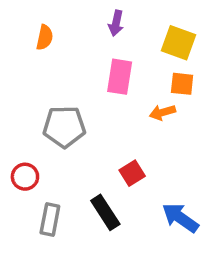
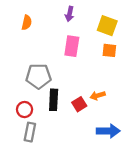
orange arrow: (162, 112) -> (98, 96), moved
red circle: (25, 177) -> (25, 110), moved
black rectangle: (105, 212) -> (54, 100), moved, turned 36
blue arrow: (180, 218) -> (108, 131), turned 145

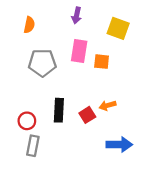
orange square: (109, 50) -> (102, 62), moved
gray pentagon: (38, 76) -> (42, 63), moved

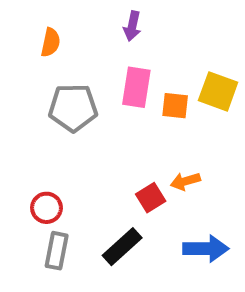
yellow square: (118, 28) -> (218, 91), moved
black rectangle: (59, 110) -> (122, 247), moved, turned 45

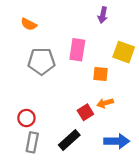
purple arrow: (132, 26) -> (103, 15), moved
orange semicircle: (51, 42) -> (29, 24), turned 105
orange square: (175, 106) -> (100, 74), moved

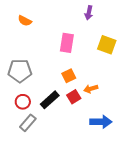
gray pentagon: (41, 61) -> (20, 71), moved
orange square: (100, 74) -> (69, 76), moved, turned -32
black rectangle: (69, 140) -> (50, 100), moved
gray rectangle: (32, 142) -> (28, 123), turned 30

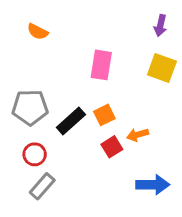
purple arrow: (89, 13) -> (160, 26), moved
black rectangle: (50, 100) -> (71, 121), moved

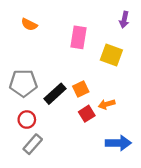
pink rectangle: (101, 65) -> (78, 37), moved
yellow square: (162, 68) -> (111, 55), moved

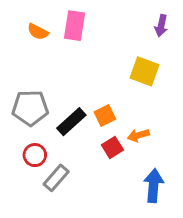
pink rectangle: (78, 37) -> (74, 26), moved
blue arrow: (118, 143) -> (154, 186), turned -85
gray rectangle: (33, 144) -> (56, 178), moved

